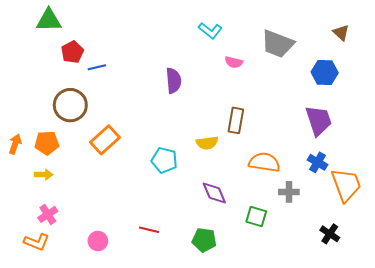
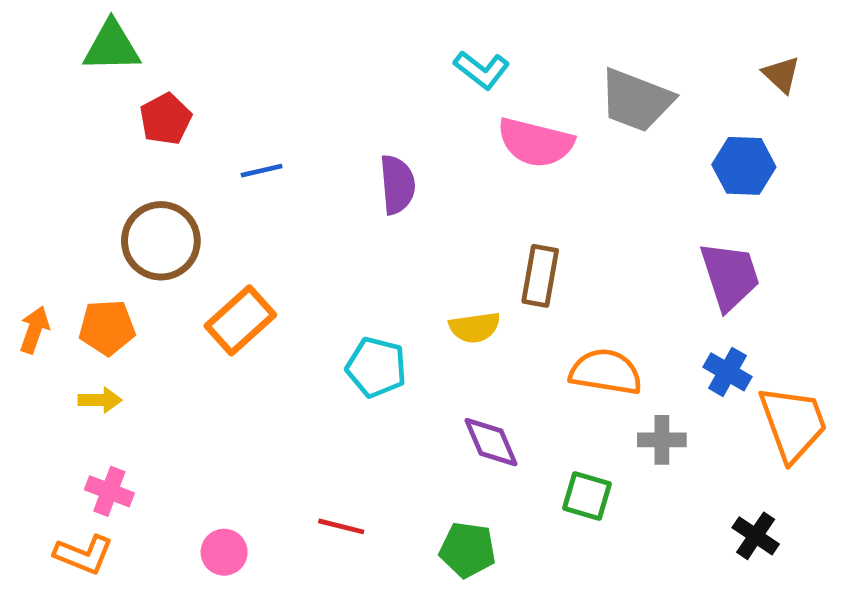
pink semicircle: (234, 62) -> (535, 142), size x1.8
blue line: (97, 67) -> (262, 171), moved
pink cross: (48, 214) -> (109, 491), turned -36

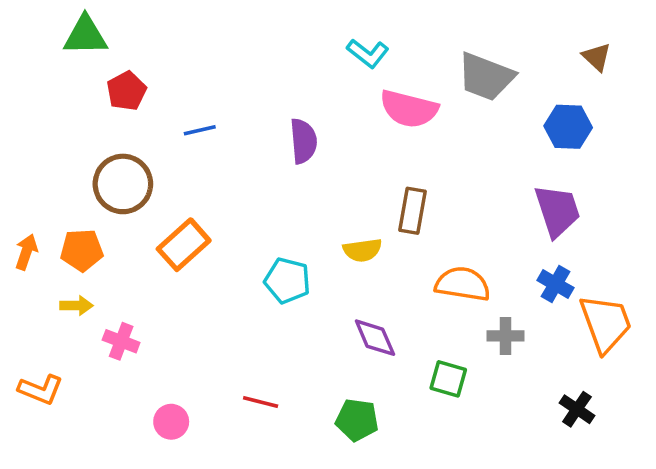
pink cross: (109, 491) -> (121, 341), moved
orange L-shape: (84, 555) -> (41, 390), moved

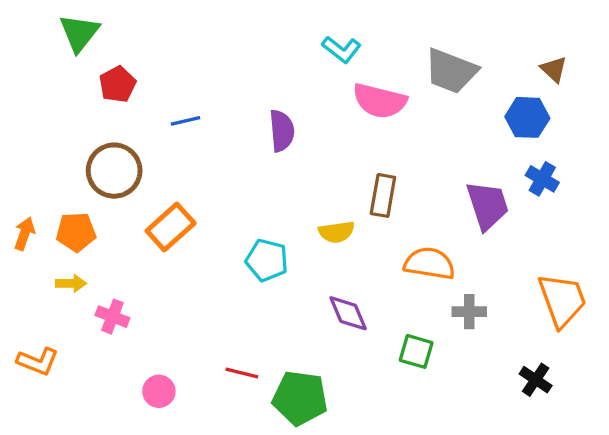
green triangle: (85, 36) -> (79, 33), turned -51
brown triangle: (597, 57) -> (554, 69), moved
purple trapezoid: (557, 211) -> (487, 205), moved
blue cross: (556, 284) -> (542, 179), moved
green pentagon: (357, 420) -> (300, 398), moved, size x1.4

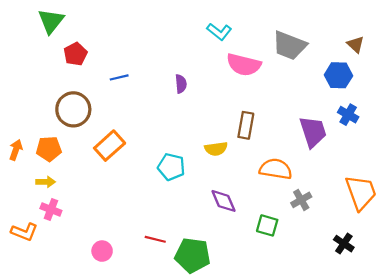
purple semicircle: (282, 131) -> (181, 84), size x0.7
gray cross: (469, 312) -> (301, 200), turned -30
pink cross: (112, 317) -> (51, 209), moved

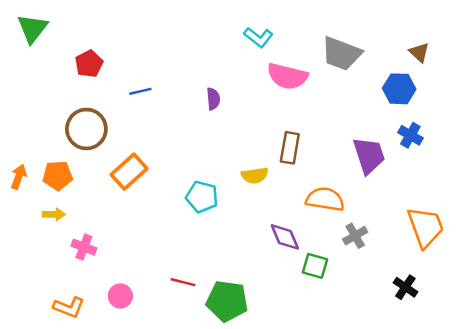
green triangle: (51, 21) -> (32, 29), moved
purple diamond: (223, 201) -> (285, 237), moved
pink cross: (51, 209) -> (84, 247), moved
orange L-shape: (24, 232) -> (69, 307), moved

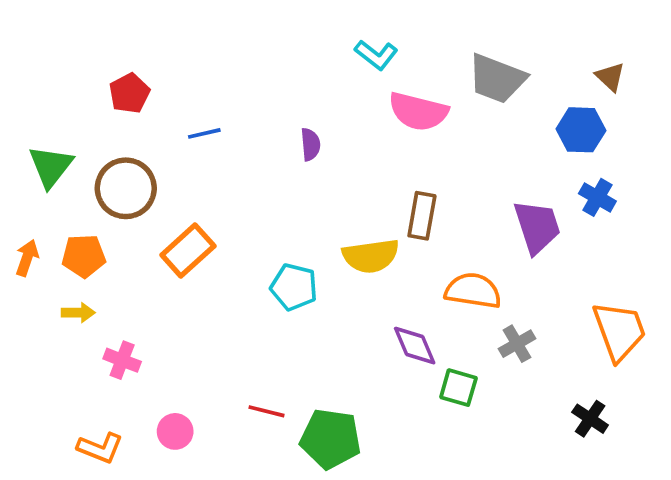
green triangle: (32, 29) -> (51, 166), moved
yellow semicircle: (255, 175) -> (371, 256), size x1.4

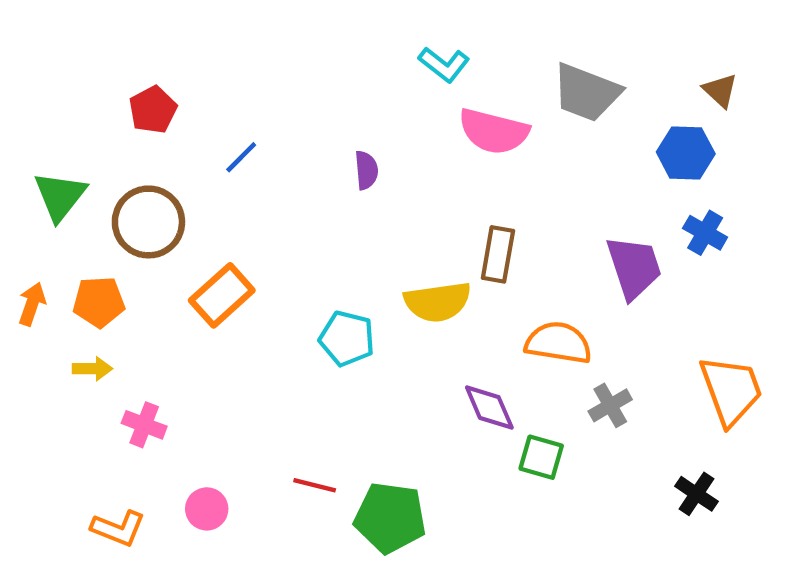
blue line: (204, 133) -> (241, 157), turned -32

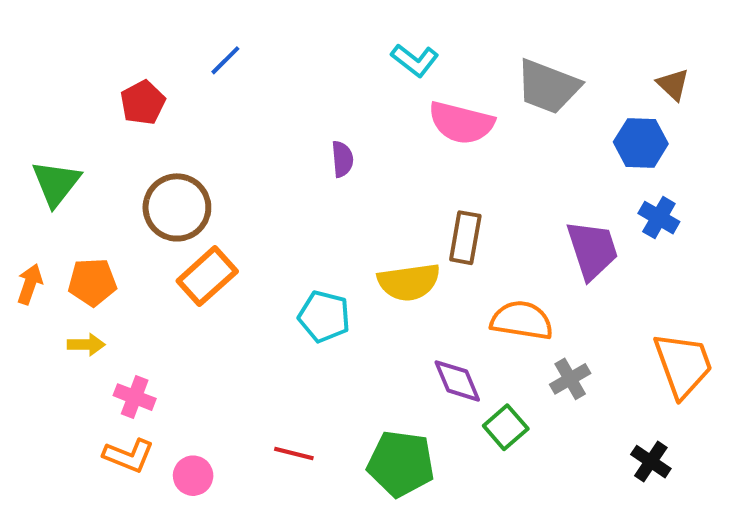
blue line: (241, 157) -> (225, 60), moved
brown circle: (148, 222) -> (177, 207), moved
green square: (541, 457) -> (506, 427), turned 33
green pentagon: (390, 518) -> (401, 464), moved
orange L-shape: (118, 528) -> (129, 456), moved

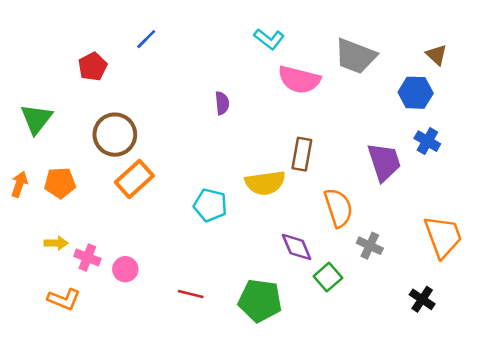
orange semicircle: (522, 320) -> (338, 208), turned 63
yellow arrow: (86, 345) -> (56, 243), moved
gray cross: (570, 379) -> (370, 246), turned -35
orange L-shape: (129, 456) -> (64, 299), moved
pink circle: (193, 476) -> (125, 269), moved

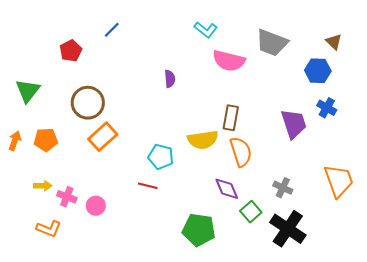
orange semicircle: (338, 208) -> (241, 152), moved
red line: (191, 294) -> (148, 186), moved
black cross: (422, 299) -> (288, 229), moved, size x1.8

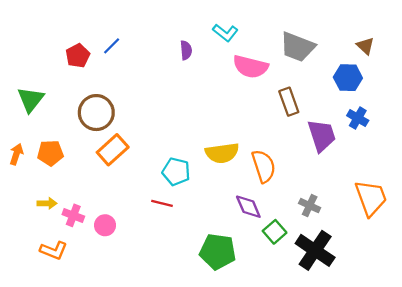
blue line: (112, 30) -> (112, 46), moved
purple semicircle: (170, 79) -> (186, 50), moved
brown rectangle: (231, 118) -> (289, 102), moved, turned -30

